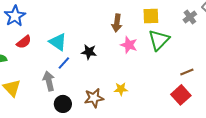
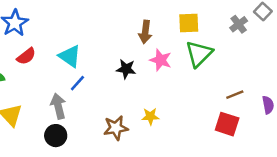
black star: (89, 52) -> (126, 69), moved
red square: (181, 95) -> (227, 124), turned -30
black circle: (63, 104) -> (56, 136), moved

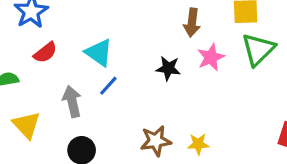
pink star: (161, 60) -> (211, 57), turned 30
gray arrow: (58, 106) -> (72, 101), moved
yellow star: (150, 116) -> (198, 144), moved

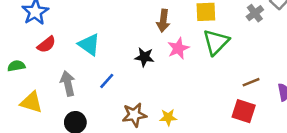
blue line: (108, 86) -> (107, 81), moved
yellow triangle: (26, 125) -> (31, 102), turned -30

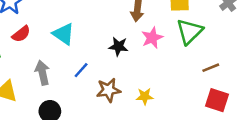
brown line: (251, 82) -> (211, 68), moved
brown star: (134, 115) -> (108, 90), moved
yellow star: (168, 117) -> (145, 96), moved

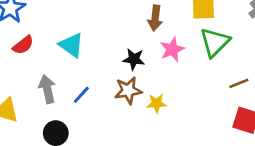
blue line: (81, 70) -> (81, 95), moved
brown star: (108, 90) -> (128, 90), moved
yellow star: (145, 96) -> (157, 103), moved

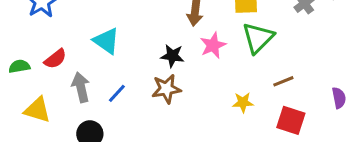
red semicircle: (23, 45) -> (55, 59), moved
yellow star: (157, 103) -> (243, 102), moved

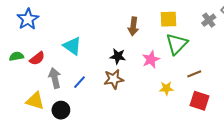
pink star: (213, 45) -> (151, 59), moved
green semicircle: (19, 66) -> (16, 56), moved
yellow triangle: (37, 110) -> (35, 101), moved

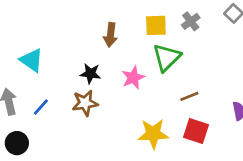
gray cross: (209, 20) -> (191, 21), moved
yellow star: (166, 88) -> (153, 134), moved, size x1.6

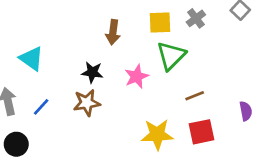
red square: (196, 131) -> (202, 132), turned -30

